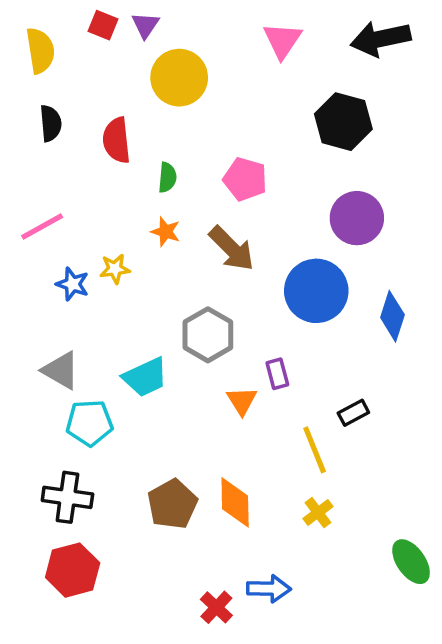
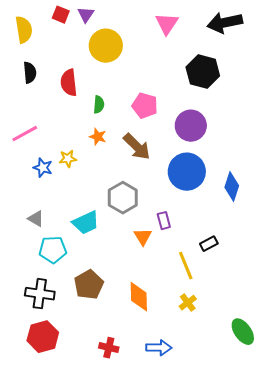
purple circle: (357, 218) -> (191, 126), moved
gray triangle: (61, 370) -> (36, 219), size x0.7
brown pentagon: (172, 504) -> (89, 285), moved
red cross: (216, 607) -> (109, 348), moved, turned -30

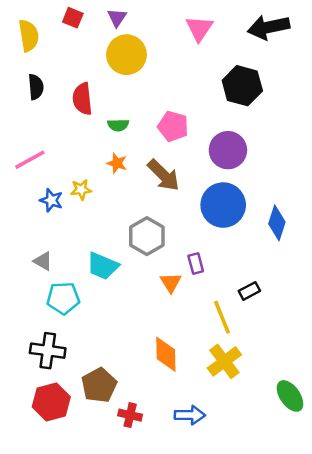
purple triangle: (86, 15) -> (117, 18), moved
green semicircle: (99, 105) -> (118, 125), turned 84
cyan trapezoid: (86, 223) -> (103, 266), turned 48
brown pentagon: (89, 285) -> (99, 385), moved
yellow cross: (188, 303) -> (224, 361), size x1.6

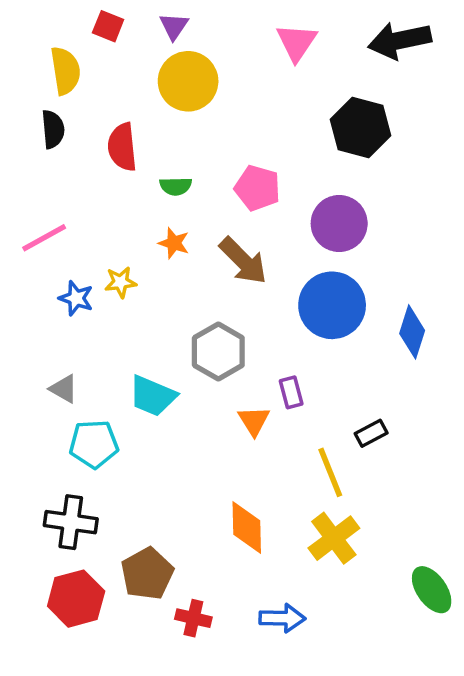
yellow semicircle: (29, 36) -> (65, 71), moved

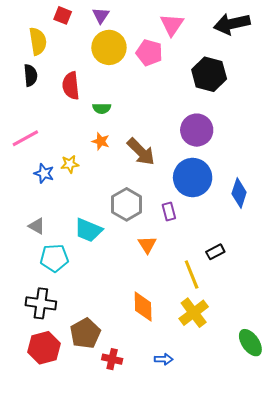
pink pentagon: (257, 188) -> (149, 53), moved
purple rectangle: (291, 392) -> (169, 212), moved
blue arrow: (282, 618) -> (164, 359), size x0.7

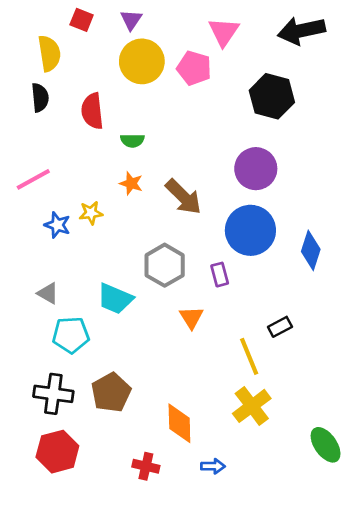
orange diamond: (143, 307) -> (179, 423), moved
brown pentagon: (85, 333) -> (111, 393), moved

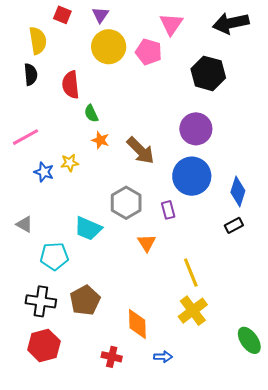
green semicircle: (132, 140) -> (91, 113), moved, turned 66
gray triangle: (48, 293) -> (24, 224), moved
black rectangle: (280, 327) -> (234, 225), moved

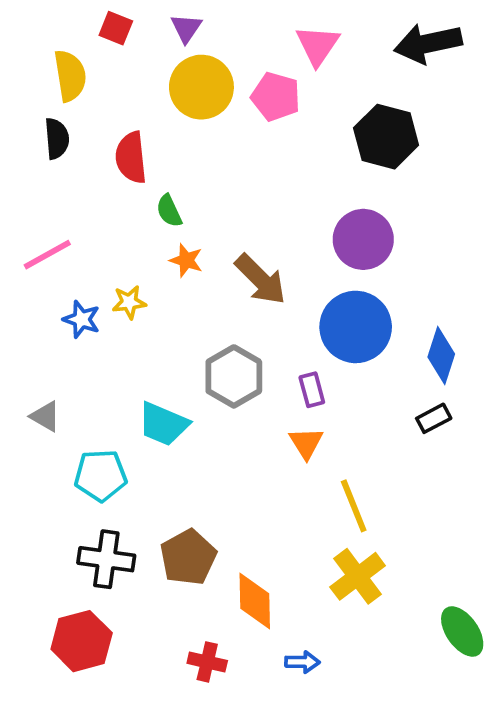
orange triangle: (147, 243) -> (306, 443), moved
brown pentagon: (85, 300) -> (188, 557), moved
black cross: (41, 301) -> (106, 559), moved

